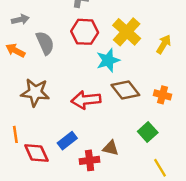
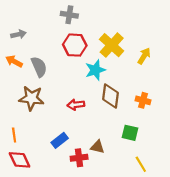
gray semicircle: (45, 43) -> (39, 67), moved
brown diamond: (125, 90) -> (111, 96), turned 45
red arrow: (86, 100) -> (76, 105), size x0.7
green square: (148, 132) -> (130, 133), turned -35
red diamond: (36, 153) -> (20, 160), moved

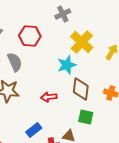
gray cross: (69, 15) -> (63, 14), moved, turned -35
red hexagon: (75, 45) -> (30, 36), moved
green square: (130, 133) -> (86, 117), moved

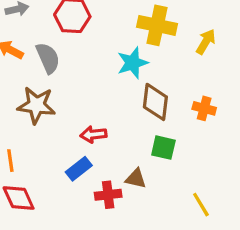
yellow cross: (82, 42) -> (157, 25), turned -30
red arrow: (49, 97) -> (93, 134), moved

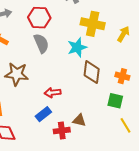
gray semicircle: (48, 58) -> (41, 43), moved
green square: (163, 148) -> (115, 101), moved
yellow line: (201, 205) -> (125, 125), moved

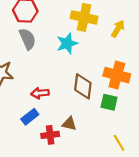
brown diamond: (92, 72) -> (83, 86), moved
orange cross: (122, 76) -> (117, 75), size x1.6
yellow line: (125, 125) -> (119, 143), moved

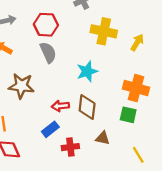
cyan star: (67, 43) -> (87, 71), moved
brown diamond: (83, 86) -> (87, 107), moved
brown triangle: (69, 124) -> (103, 138), moved

